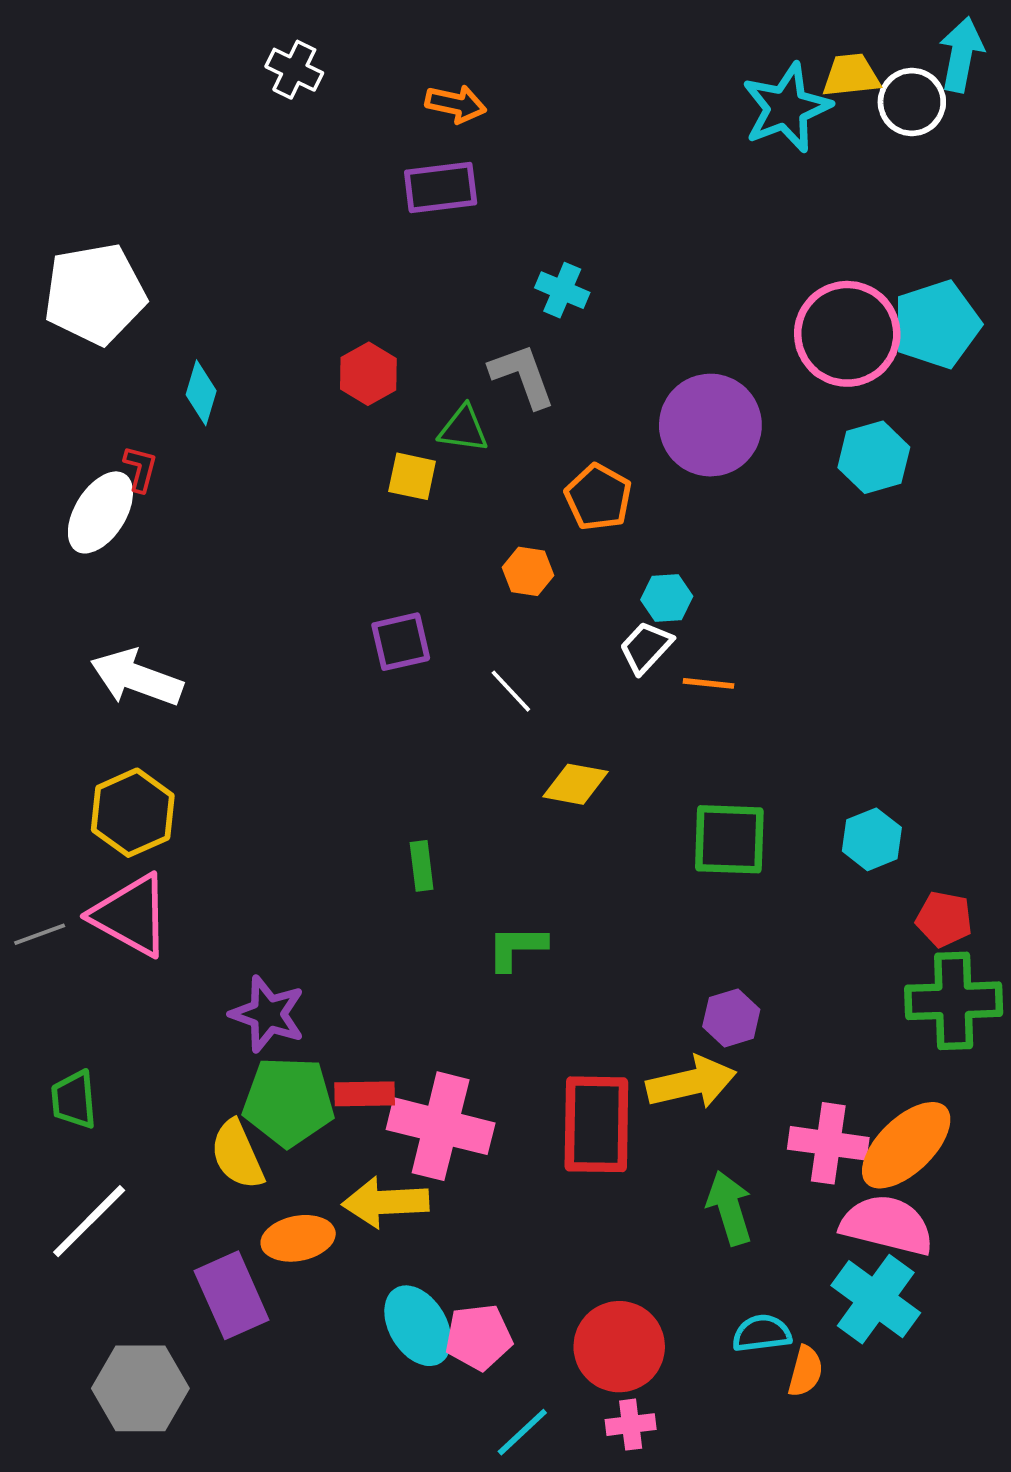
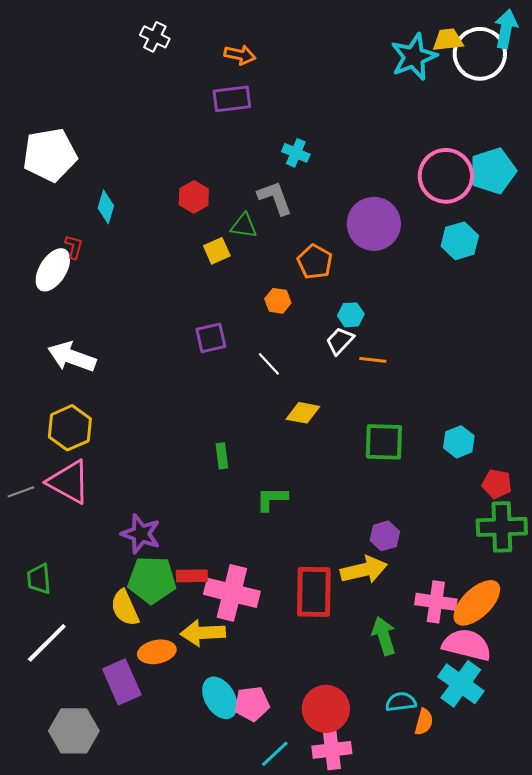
white circle: (912, 102) -> (480, 54), size x1.5
yellow square: (412, 476) -> (217, 251), turned -36
pink cross: (631, 1425) -> (332, 750), size x1.5

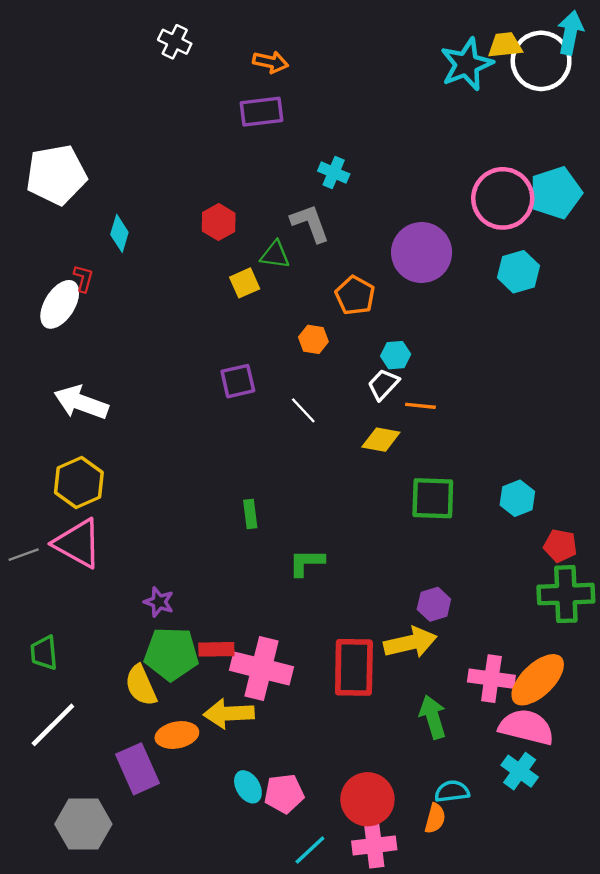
yellow diamond: (303, 413) -> (381, 440), moved
purple star: (141, 534) -> (159, 602), size x0.7
cyan cross: (461, 684) -> (520, 771), size x0.7
cyan ellipse: (220, 698) -> (248, 787), size x0.7
orange semicircle: (424, 722) -> (435, 818), moved

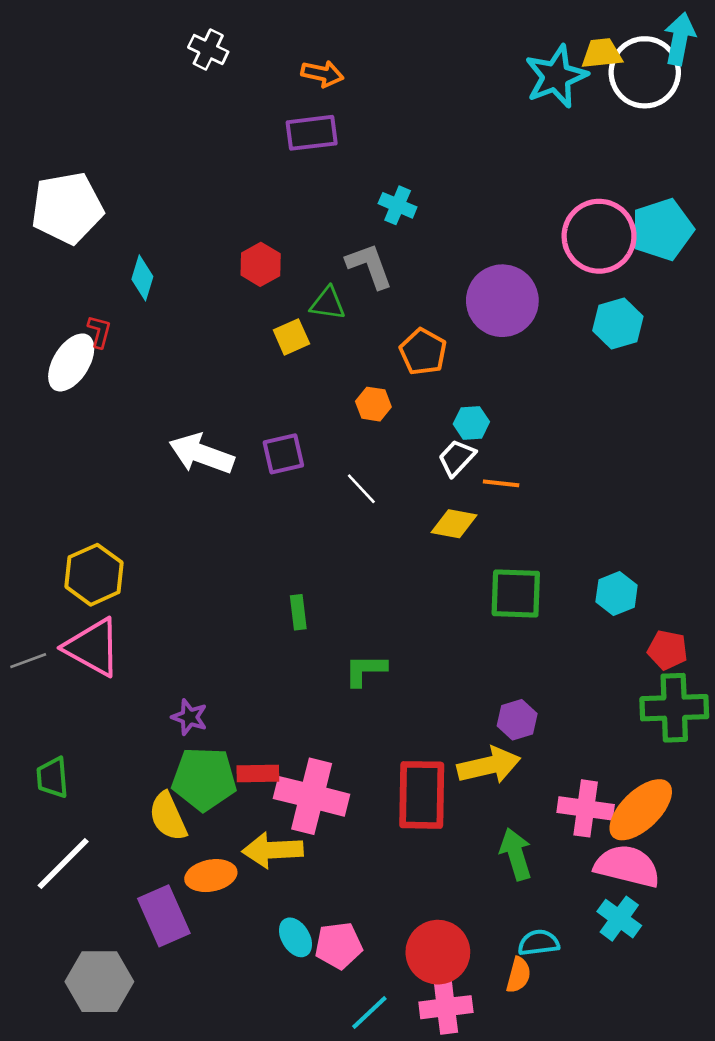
white arrow: (81, 402) -> (201, 454), moved

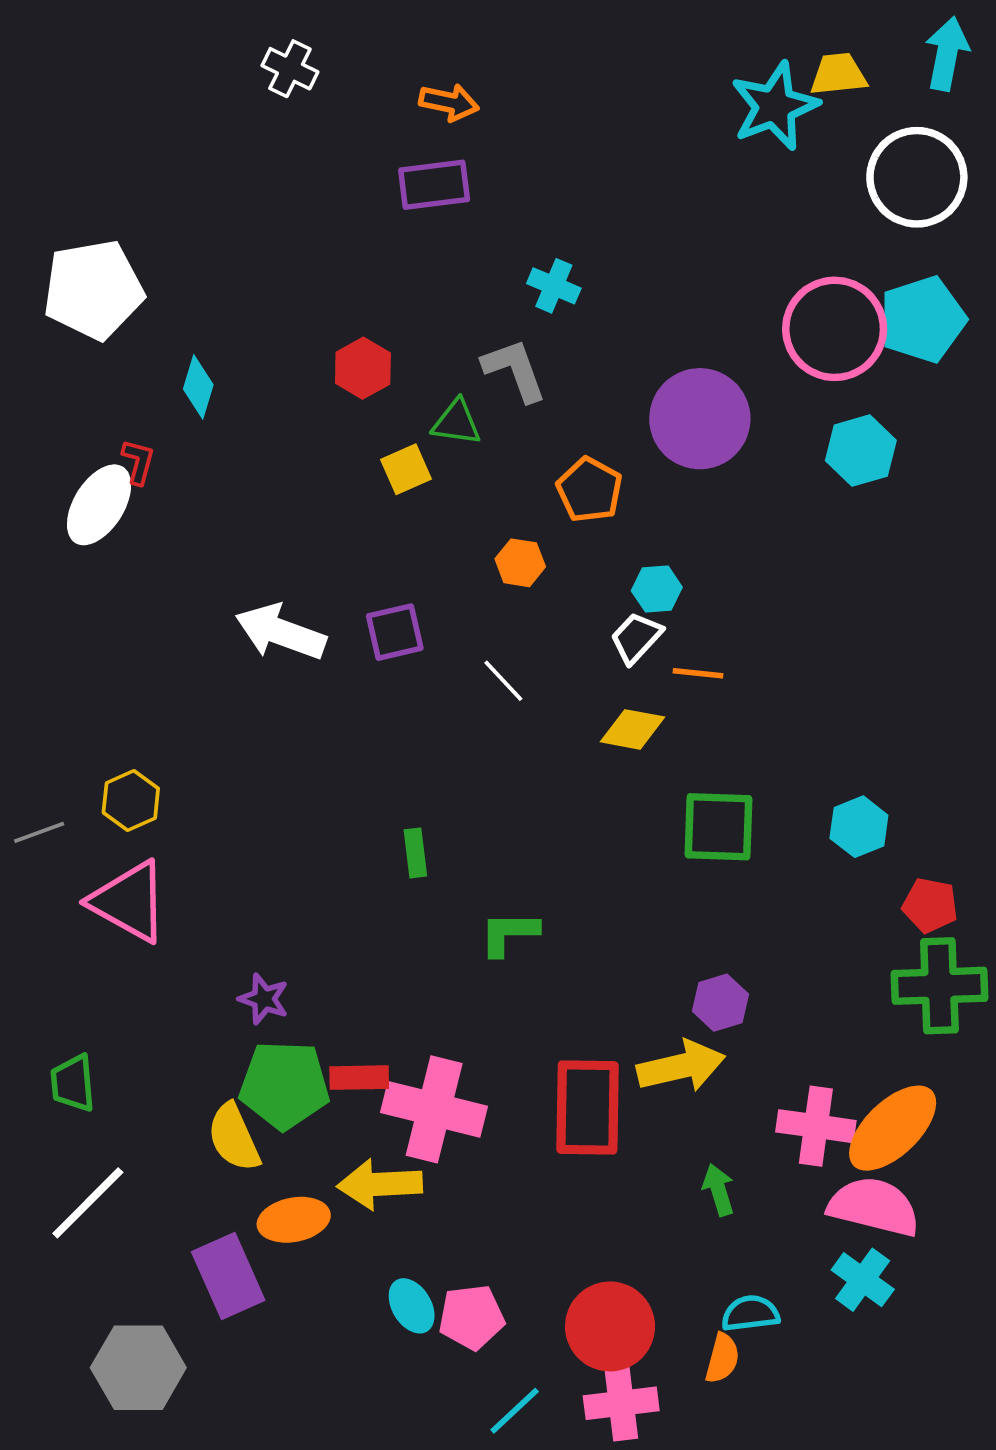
white circle: (645, 72) -> (917, 177), moved
yellow hexagon: (94, 575) -> (131, 801), size x0.7
gray line: (28, 661) -> (39, 832), moved
green arrow: (516, 854) -> (719, 1190), size x0.7

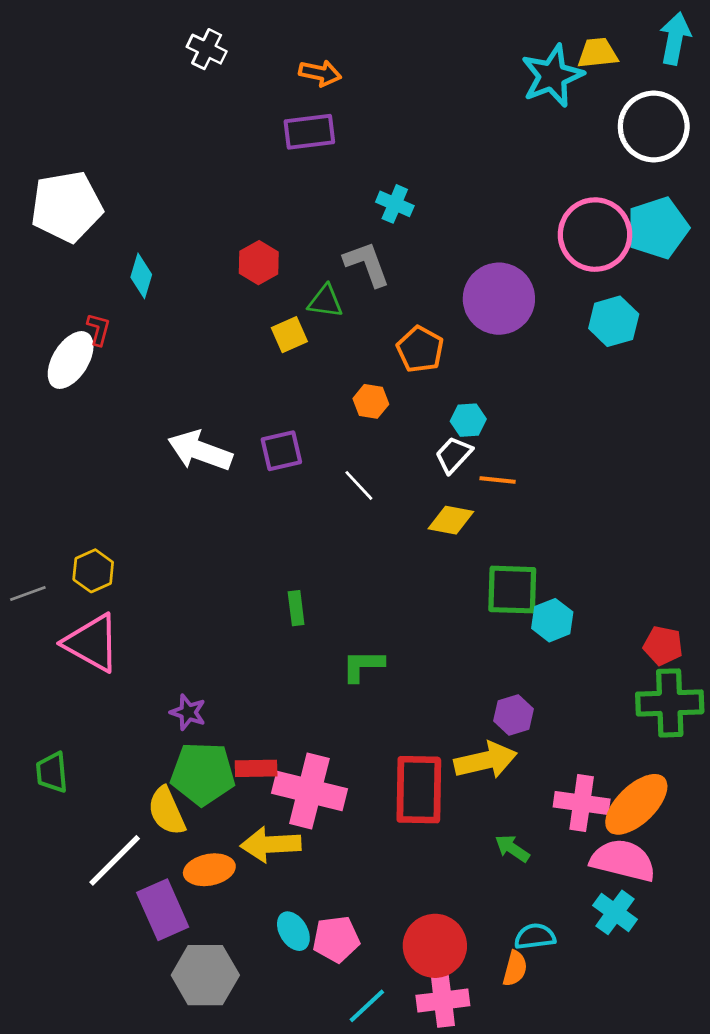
cyan hexagon: (859, 827) -> (552, 620), moved
green arrow: (719, 1190) -> (512, 848), turned -39
white line: (88, 1203) -> (115, 860), moved
gray hexagon: (138, 1368) -> (205, 975), moved

